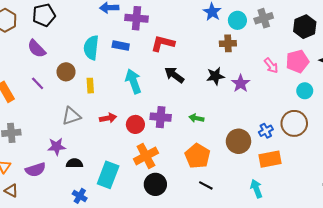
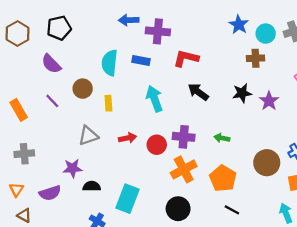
orange cross: (146, 156) -> (184, 169), moved

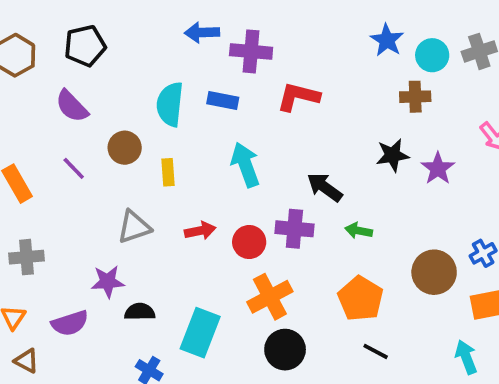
black arrow: (198, 92) -> (325, 187), moved
orange cross: (184, 169) -> (270, 297), moved

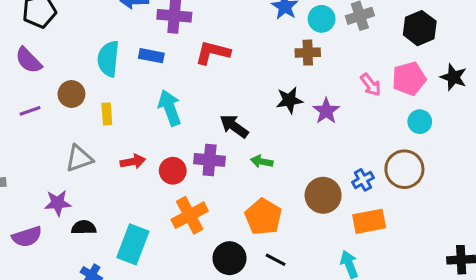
purple line: (74, 168) -> (30, 111), turned -65
black circle: (285, 350) -> (230, 258), moved

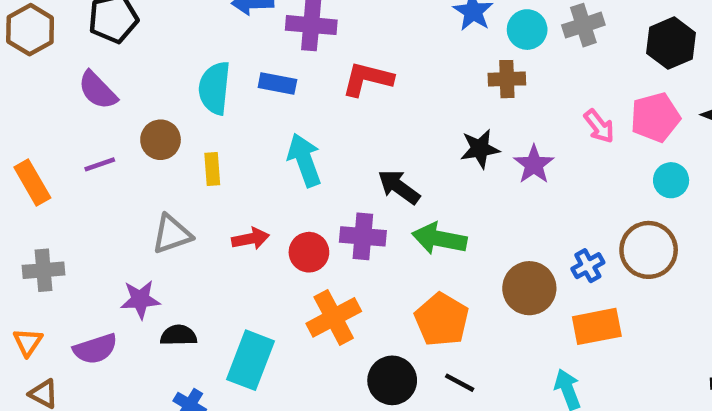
green arrow: (262, 162) -> (439, 239), size x1.6

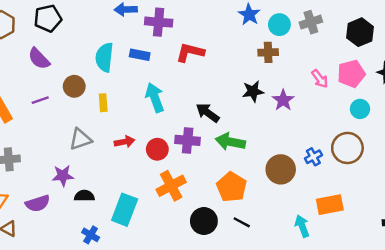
orange rectangle: (597, 326) -> (330, 205), moved

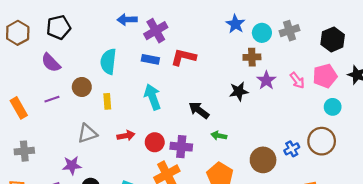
purple cross: (159, 22) -> (156, 31), turned -35
blue rectangle: (140, 55) -> (150, 59), moved
purple star: (283, 100) -> (266, 80), moved
purple cross: (188, 140) -> (181, 147), moved
green arrow: (230, 142) -> (219, 136), size x0.6

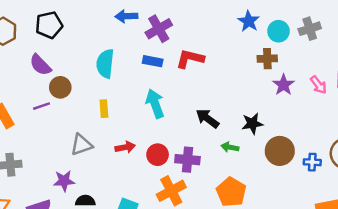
brown circle: (82, 87) -> (60, 87), moved
black star: (239, 91) -> (252, 123), moved
blue cross: (292, 149) -> (312, 162), turned 32
brown circle: (263, 160) -> (280, 151), moved

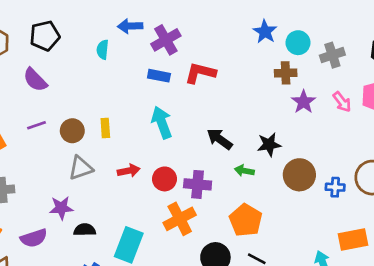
gray cross: (310, 29) -> (332, 55), moved
cyan semicircle: (105, 64) -> (103, 50), moved, size x0.6
brown circle: (60, 87) -> (72, 131), moved

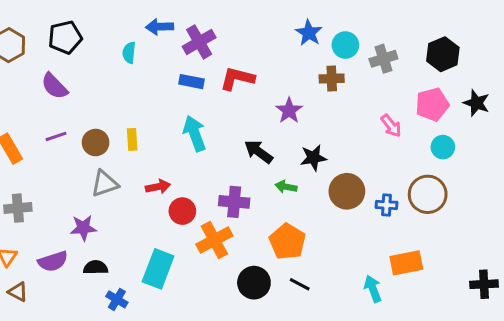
purple star: (304, 102) -> (289, 111), moved
pink arrow: (342, 102) -> (391, 126), moved
red circle: (164, 179) -> (182, 211), moved
black semicircle: (85, 230) -> (96, 267), moved

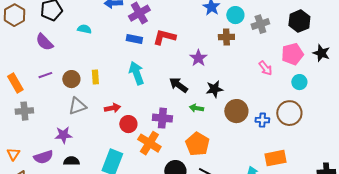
cyan semicircle: (129, 53) -> (84, 29), moved, turned 96
gray cross: (18, 208) -> (24, 111), moved
orange cross: (214, 240) -> (149, 143), turned -30

